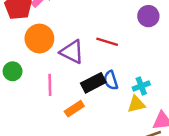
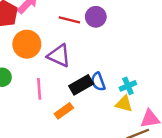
purple circle: (148, 16) -> (96, 17), moved
red line: (107, 42) -> (69, 20), moved
yellow triangle: (136, 104) -> (124, 104), turned 30

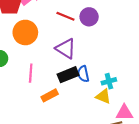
purple triangle: (59, 56) -> (66, 49), moved

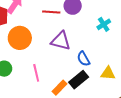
black rectangle: (68, 75) -> (79, 80), moved
cyan cross: (109, 81) -> (104, 24), moved

